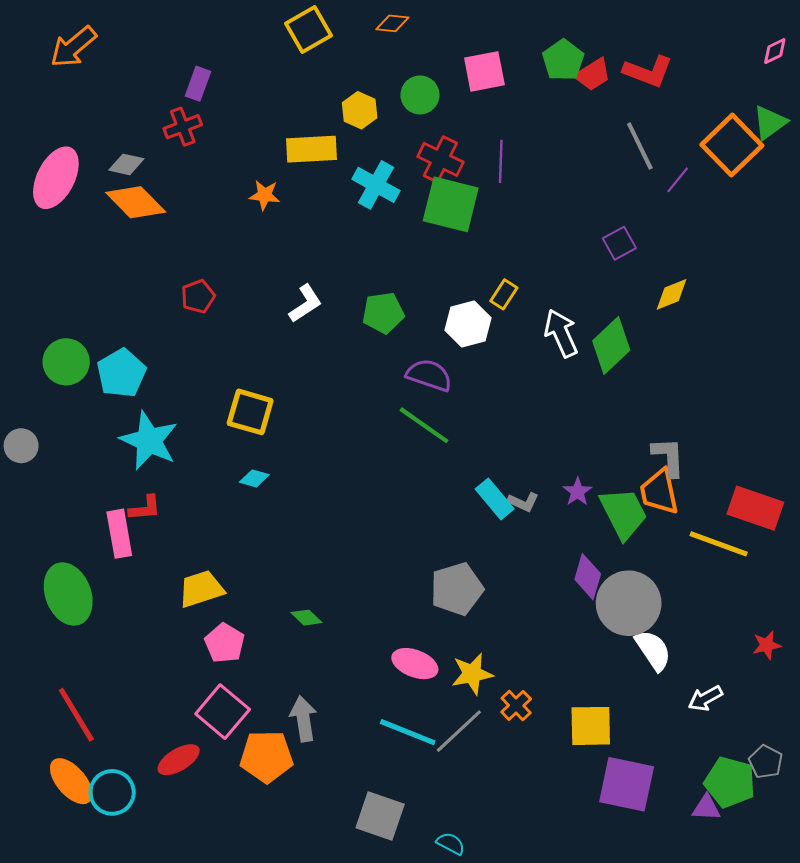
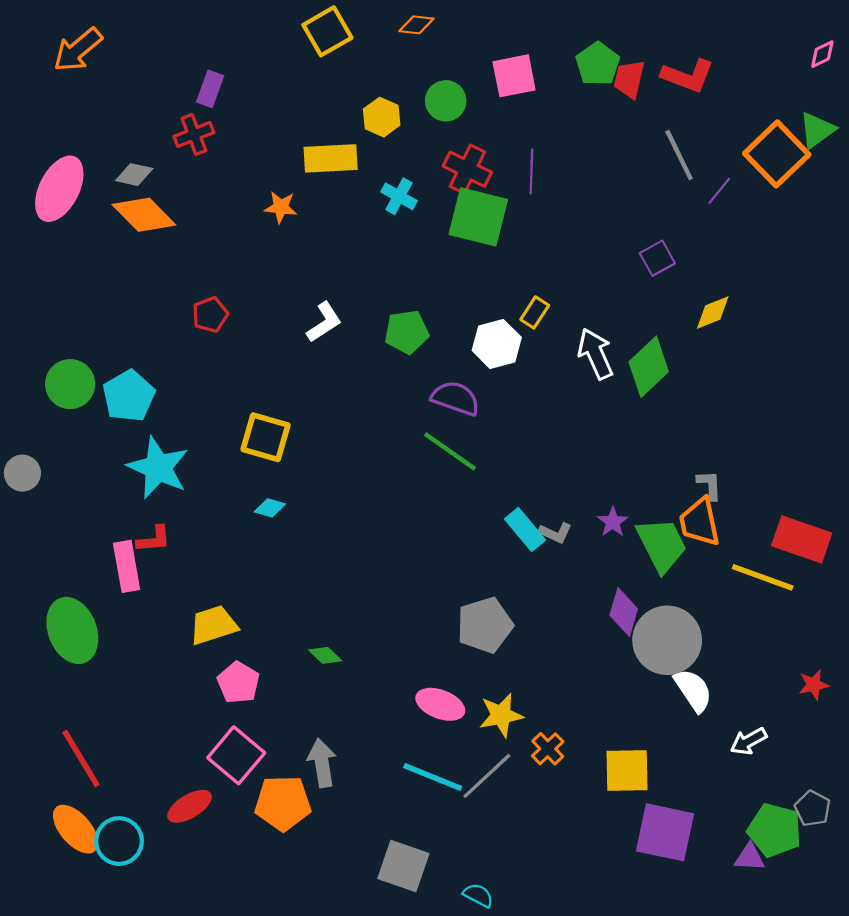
red trapezoid: (593, 74) -> (629, 79), turned 135
cyan cross: (376, 185) -> (399, 196), size x0.7
gray L-shape: (668, 457) -> (709, 485), size x0.7

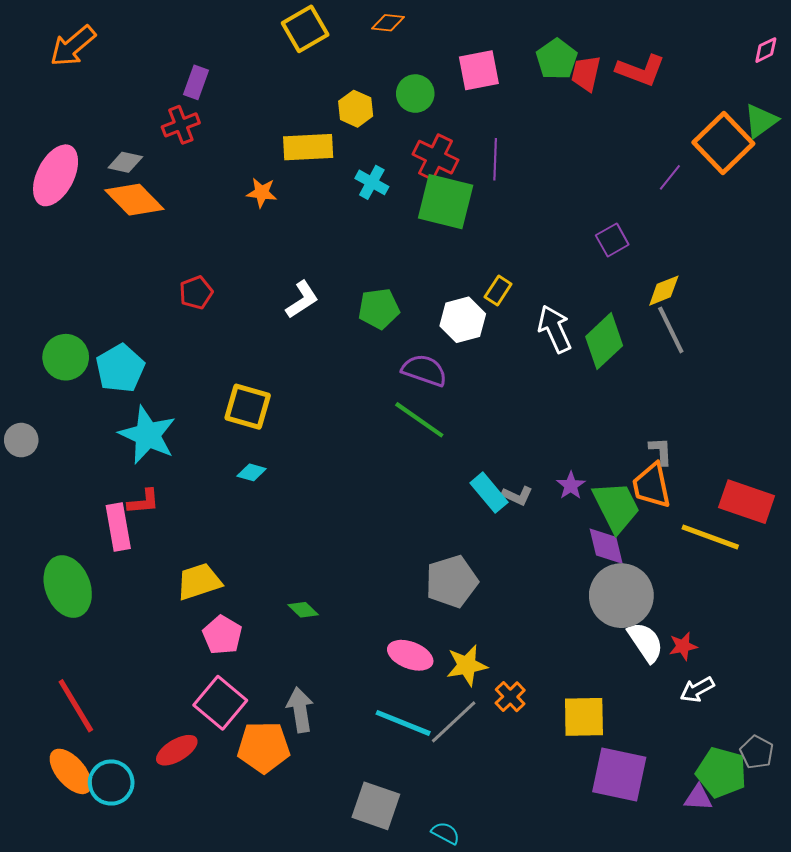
gray line: (679, 155) -> (671, 330), moved
purple diamond: (624, 612) -> (606, 546), moved, turned -30
red star: (814, 685) -> (683, 646), moved

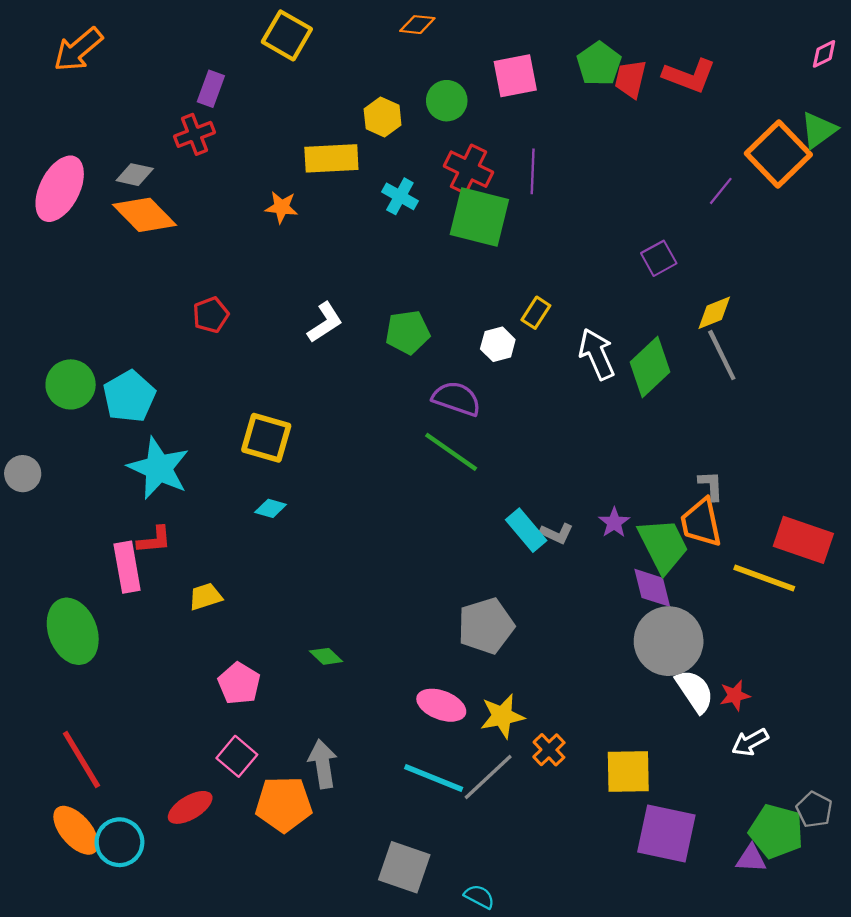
yellow square: (305, 29) -> (287, 35), moved, turned -30
white hexagon: (463, 320) -> (498, 344), size x0.7
yellow trapezoid: (199, 581) -> (205, 596), moved, size x0.7
pink square: (220, 703) -> (237, 756), size x0.7

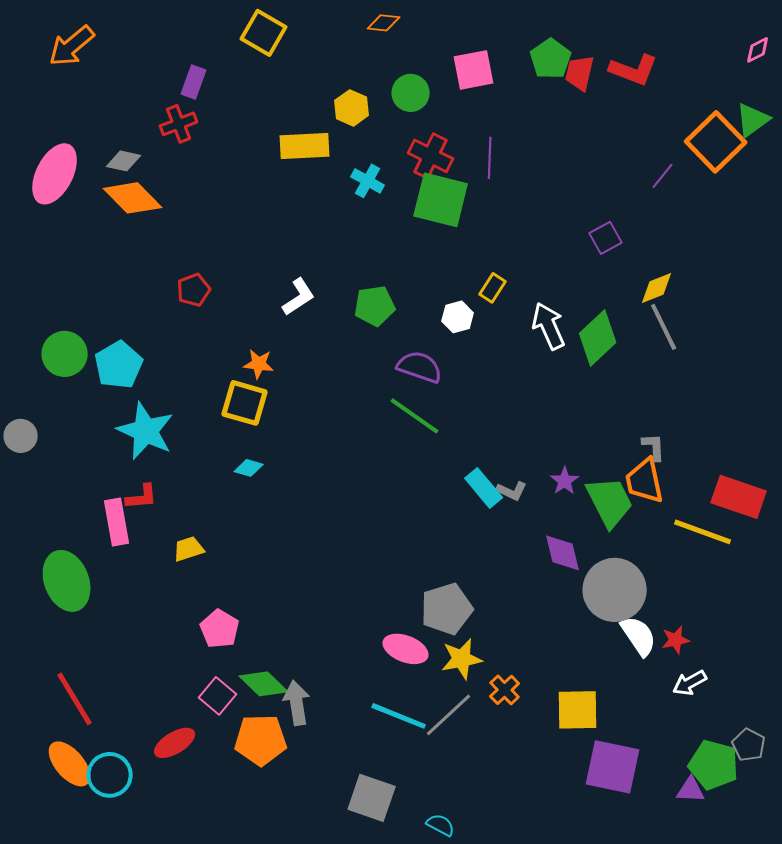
orange star: (281, 207) -> (259, 364), moved
purple diamond: (652, 588) -> (563, 553), moved
gray pentagon: (486, 626) -> (447, 609), moved
green diamond: (326, 656) -> (264, 684), moved, size x1.6

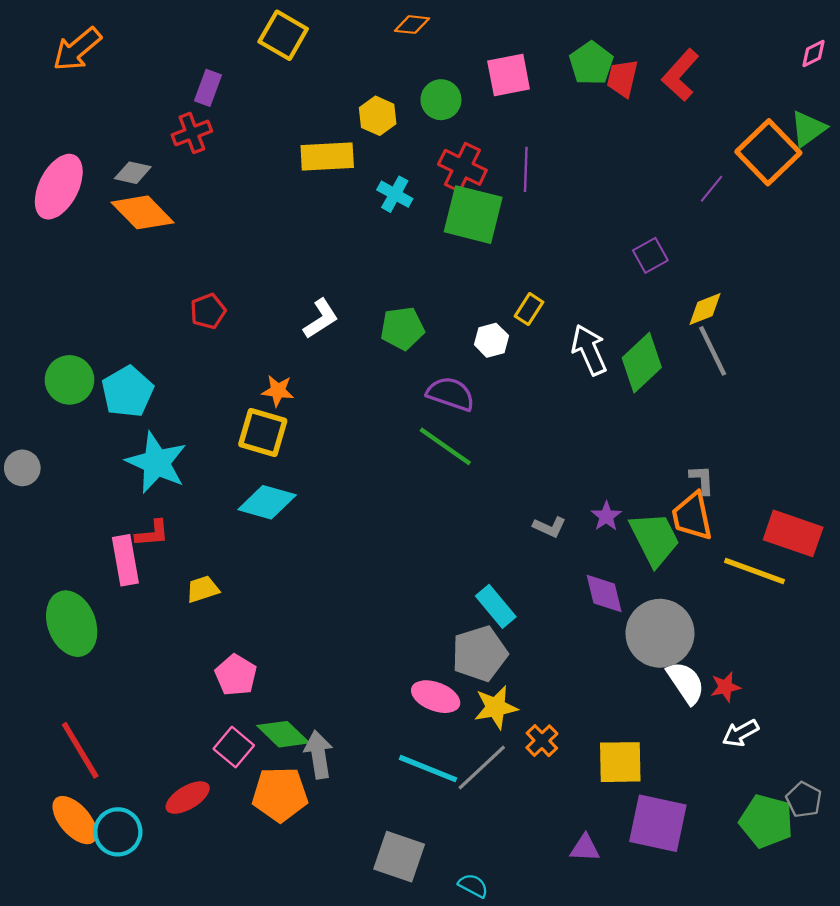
red L-shape: (634, 70) -> (680, 75), turned 111
cyan diamond: (249, 468) -> (267, 502), size x1.8
cyan rectangle: (484, 488) -> (496, 606), moved
purple triangle: (691, 790) -> (585, 848), moved

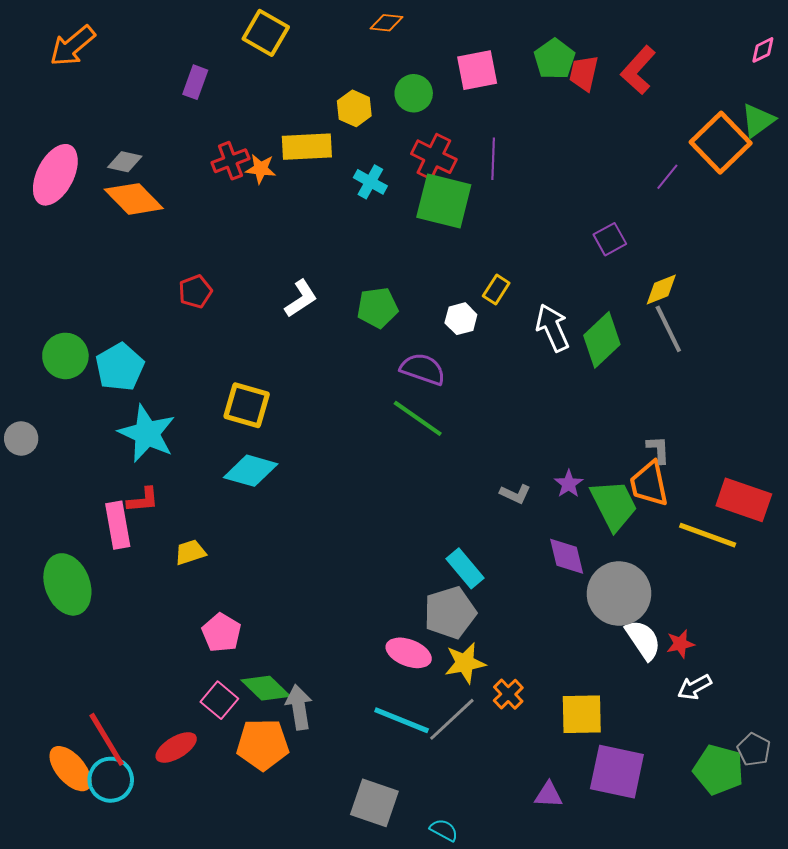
red cross: (192, 133) -> (230, 161), moved
orange star: (278, 391) -> (261, 169), moved
red line: (80, 750) -> (107, 739), moved

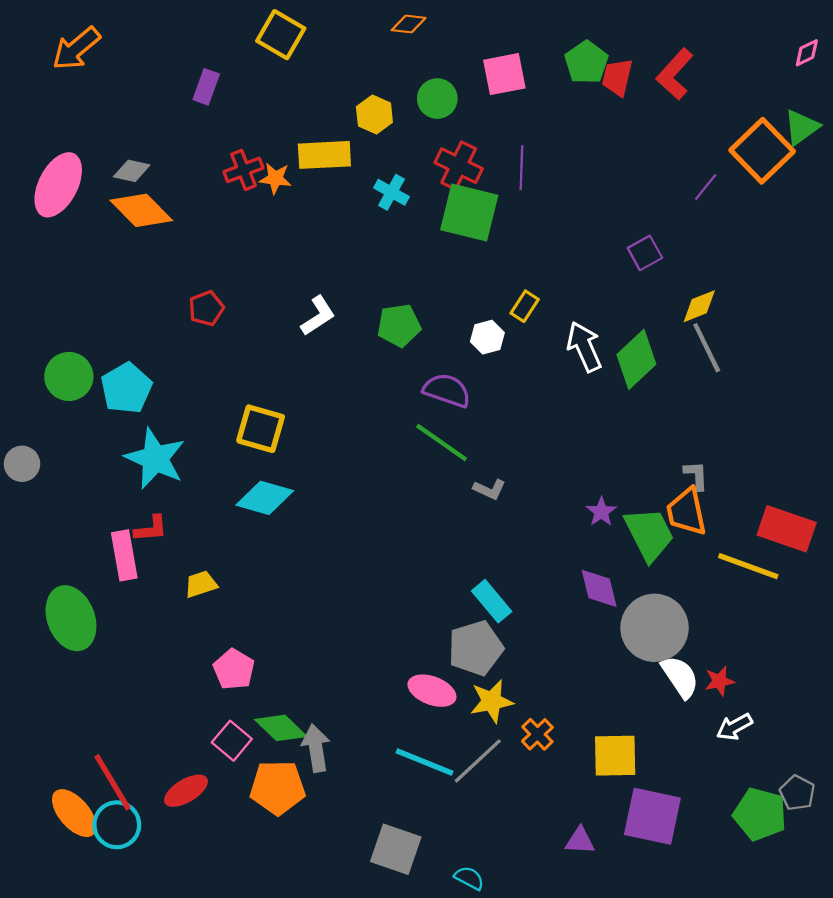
gray L-shape: (515, 494) -> (489, 489), moved

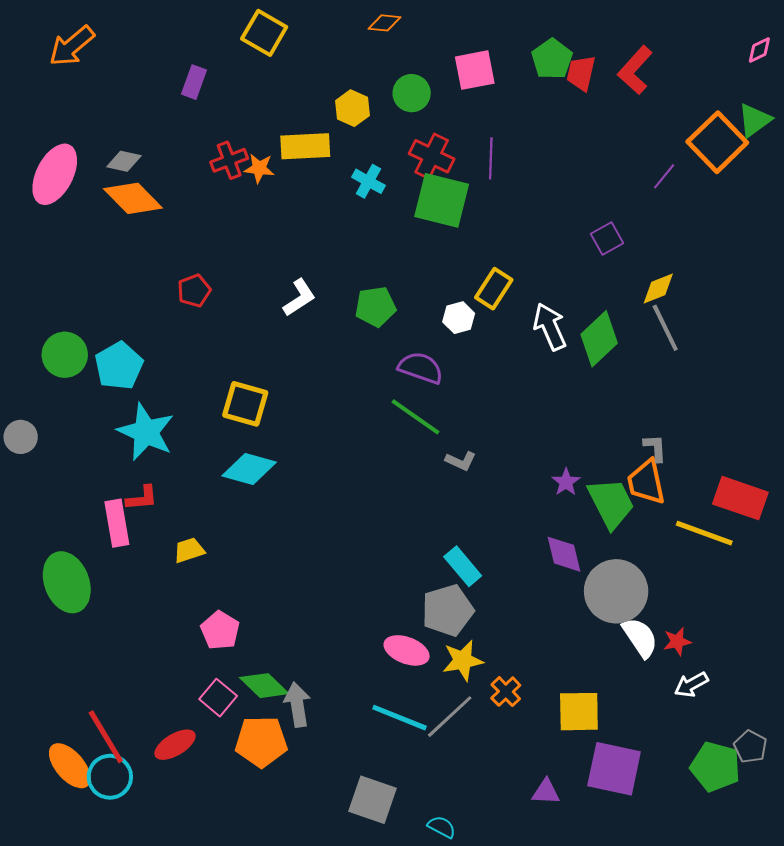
yellow rectangle: (525, 306) -> (494, 289), size x1.4

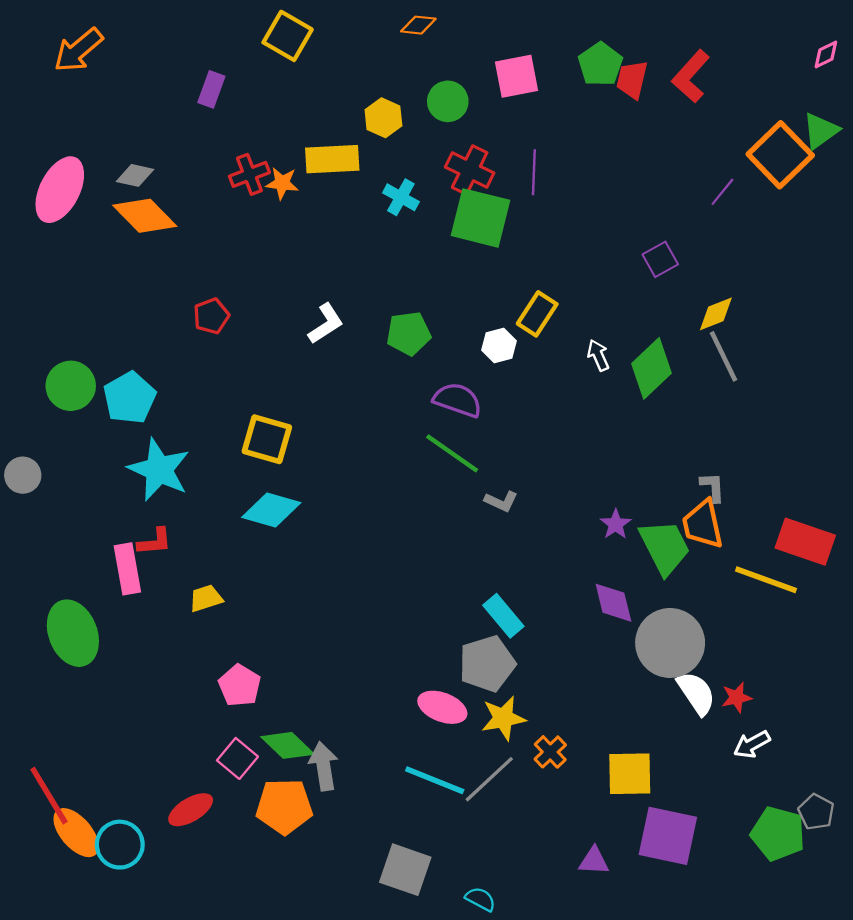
white arrow: (550, 327) -> (598, 355), size x0.6
red line: (106, 737) -> (49, 796), moved

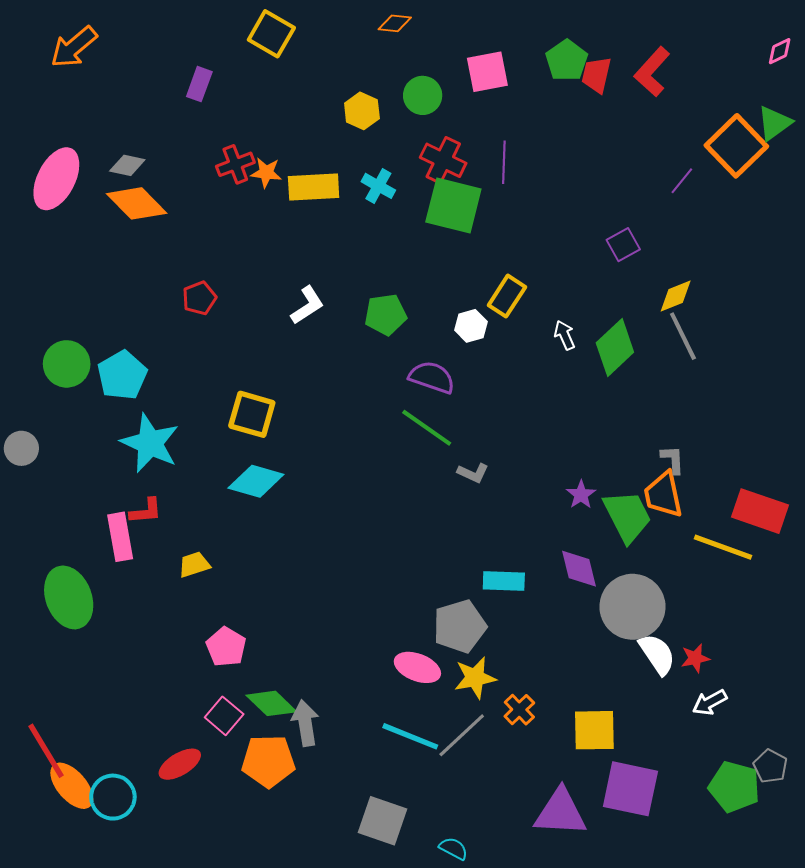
yellow rectangle: (332, 159) -> (314, 187), moved
cyan rectangle: (503, 616) -> (504, 581), moved, turned -48
purple triangle: (594, 861) -> (560, 812), size x1.8

